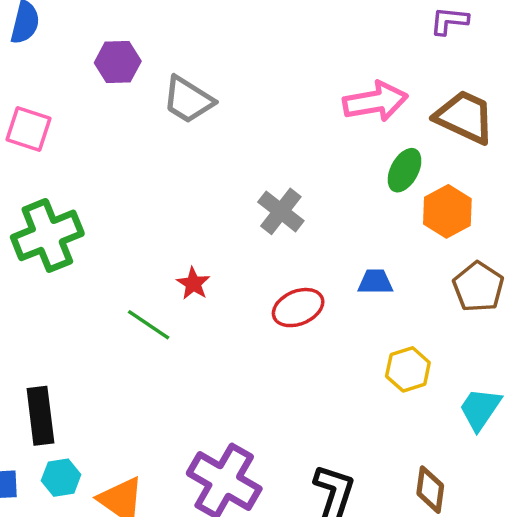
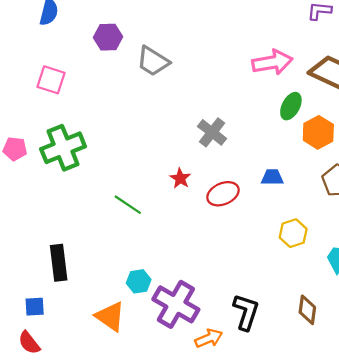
red star: (193, 284) -> (180, 178), moved
cyan hexagon: (61, 478) -> (139, 281), moved

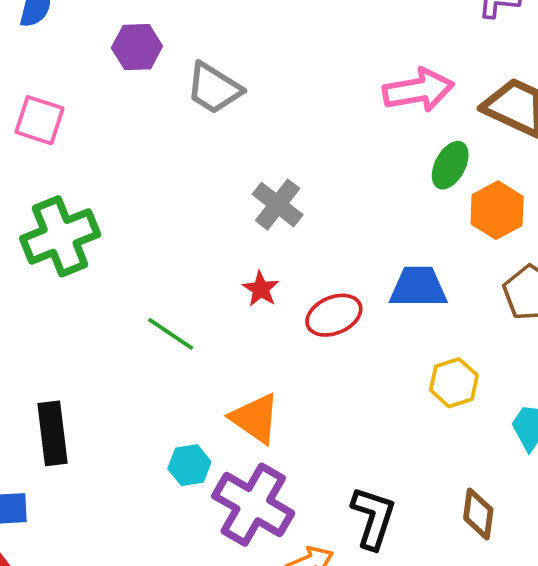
gray cross: (212, 132) -> (278, 205), moved
blue trapezoid: (272, 177) -> (418, 287), size x1.5
orange triangle: (110, 316) -> (255, 418), moved

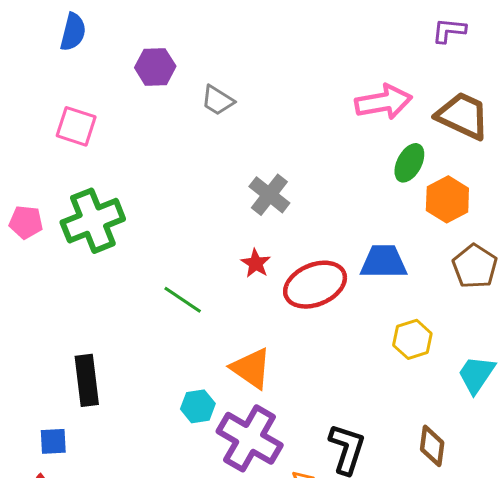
gray trapezoid: (214, 88) -> (218, 100), size x0.7
red ellipse: (334, 315) -> (315, 285), size x1.4

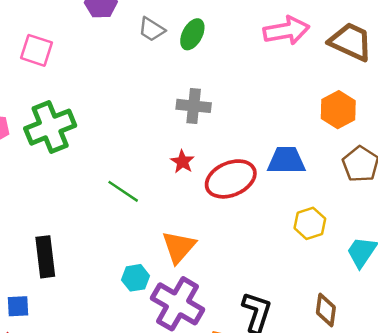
green ellipse: (409, 163) -> (192, 34), moved
gray cross: (269, 195) -> (194, 106), turned -32
orange triangle: (251, 368) -> (179, 247), turned 36

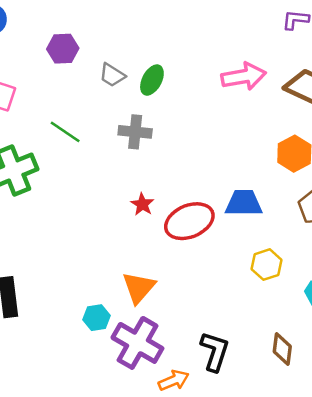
gray cross: (194, 106) -> (135, 132), moved
green line: (123, 191) -> (65, 132), moved

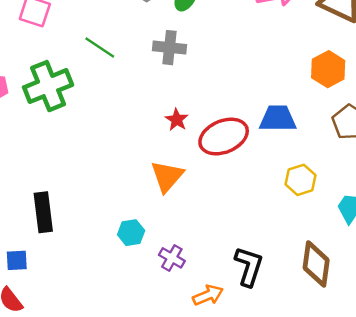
orange triangle: (139, 287) -> (167, 176), moved
purple cross: (137, 343) -> (172, 258), size x0.5
brown diamond: (282, 349) -> (316, 264), size x1.4

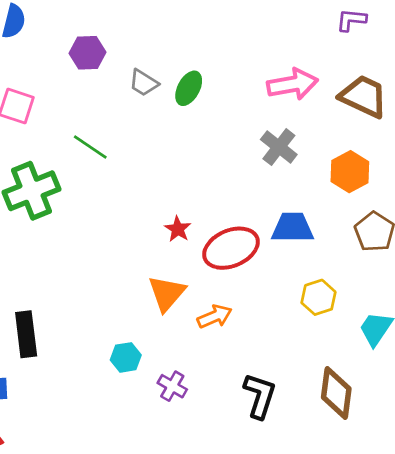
gray cross: (169, 48) -> (279, 147), moved, turned 32
orange arrow: (208, 295) -> (215, 316), moved

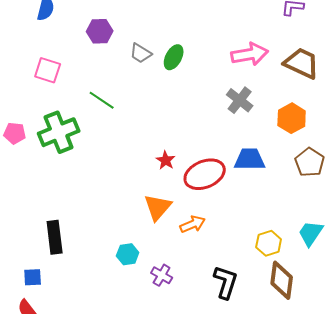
yellow hexagon: (318, 297) -> (269, 243), moved

